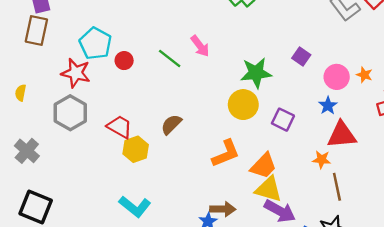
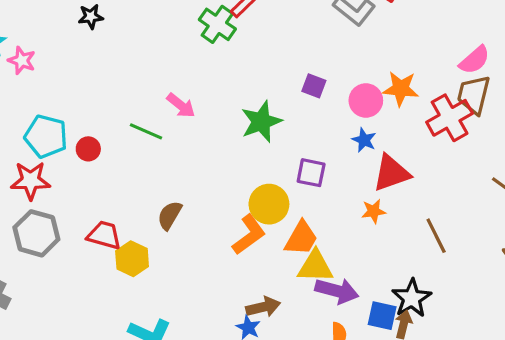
orange star: (364, 75) -> (401, 89), size x1.6
yellow circle: (243, 105) -> (269, 204), moved
brown line: (337, 187) -> (436, 236), moved

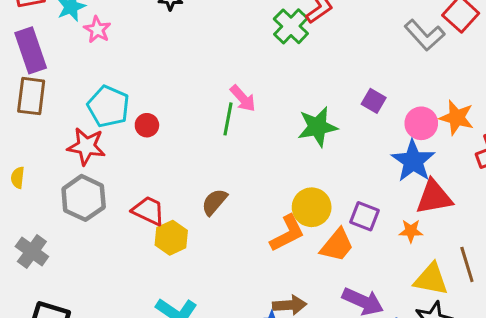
green line: (146, 131) -> (228, 119), moved, turned 68
blue star: (364, 140) -> (413, 161), size x1.8
purple square: (311, 173) -> (364, 216), moved
yellow triangle: (315, 267) -> (431, 279), moved

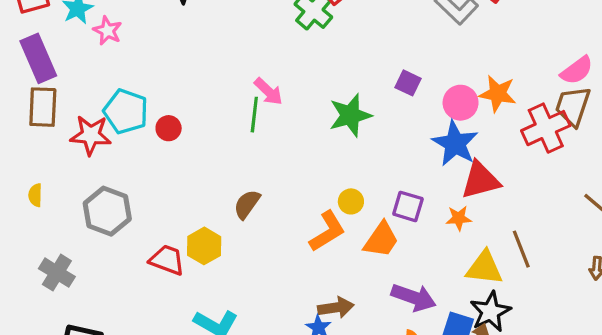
red star: (86, 146) -> (91, 135), moved
yellow circle: (312, 207) -> (351, 201), size x0.6
red trapezoid: (148, 211) -> (167, 260), moved

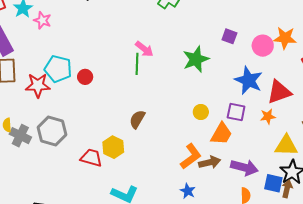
blue star: (455, 143) -> (249, 80), moved
orange L-shape: (327, 231) -> (191, 156), moved
gray cross: (57, 273) -> (20, 136), moved
brown arrow: (336, 308) -> (210, 162), moved

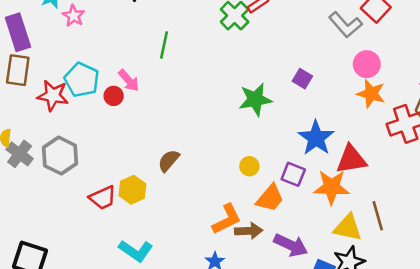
pink circle: (263, 46) -> (367, 64), moved
pink arrow: (144, 49) -> (129, 80), moved
green line: (137, 64) -> (164, 45), moved
orange star: (268, 116) -> (332, 187), size x1.8
red trapezoid: (91, 158) -> (103, 198), turned 130

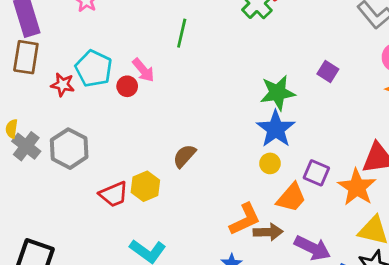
red star: (53, 95) -> (63, 85), size x0.7
blue star: (316, 138) -> (276, 129), moved
orange star: (332, 187) -> (357, 187), turned 30

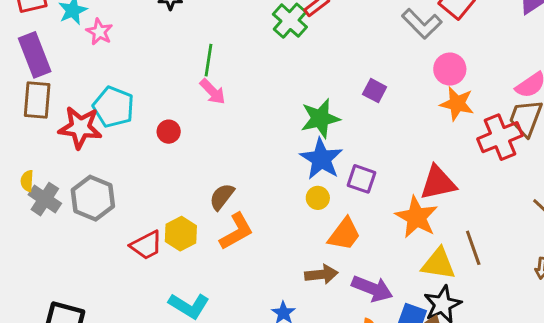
pink arrow: (143, 70) -> (213, 92), moved
red star: (63, 85) -> (80, 127), size x1.6
red circle: (127, 86) -> (169, 132), moved
purple square: (316, 173) -> (362, 179), moved
orange L-shape: (245, 219) -> (236, 231), moved

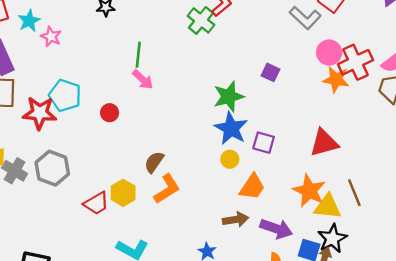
red cross: (500, 137) -> (355, 62), moved
orange star: (417, 217) -> (309, 191), moved

